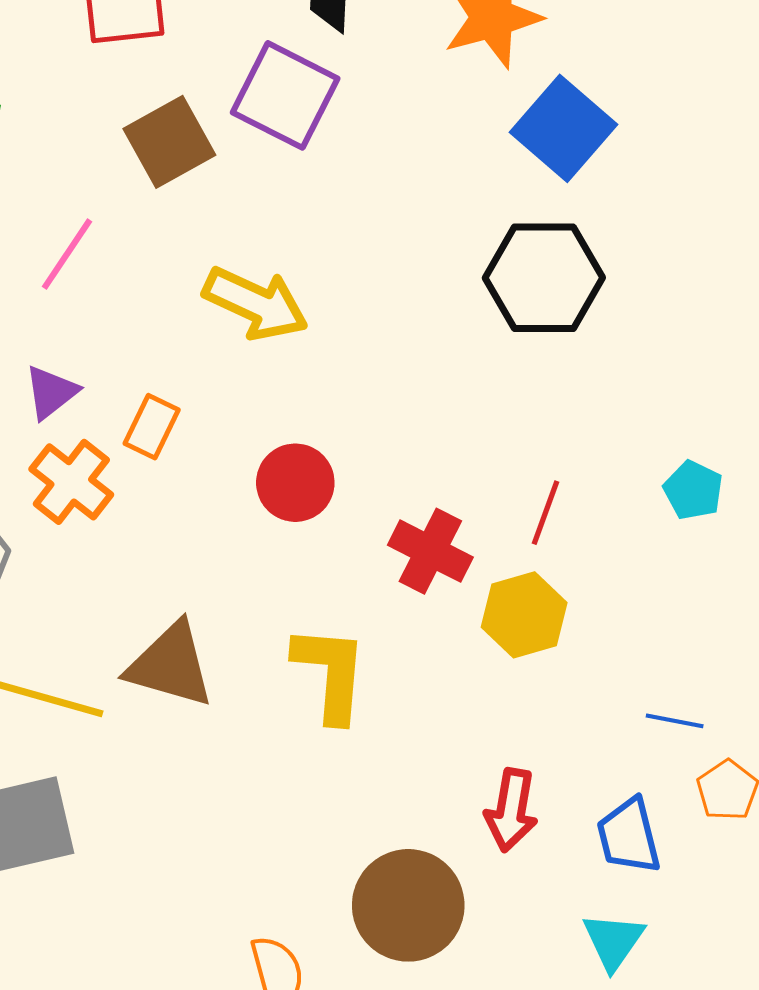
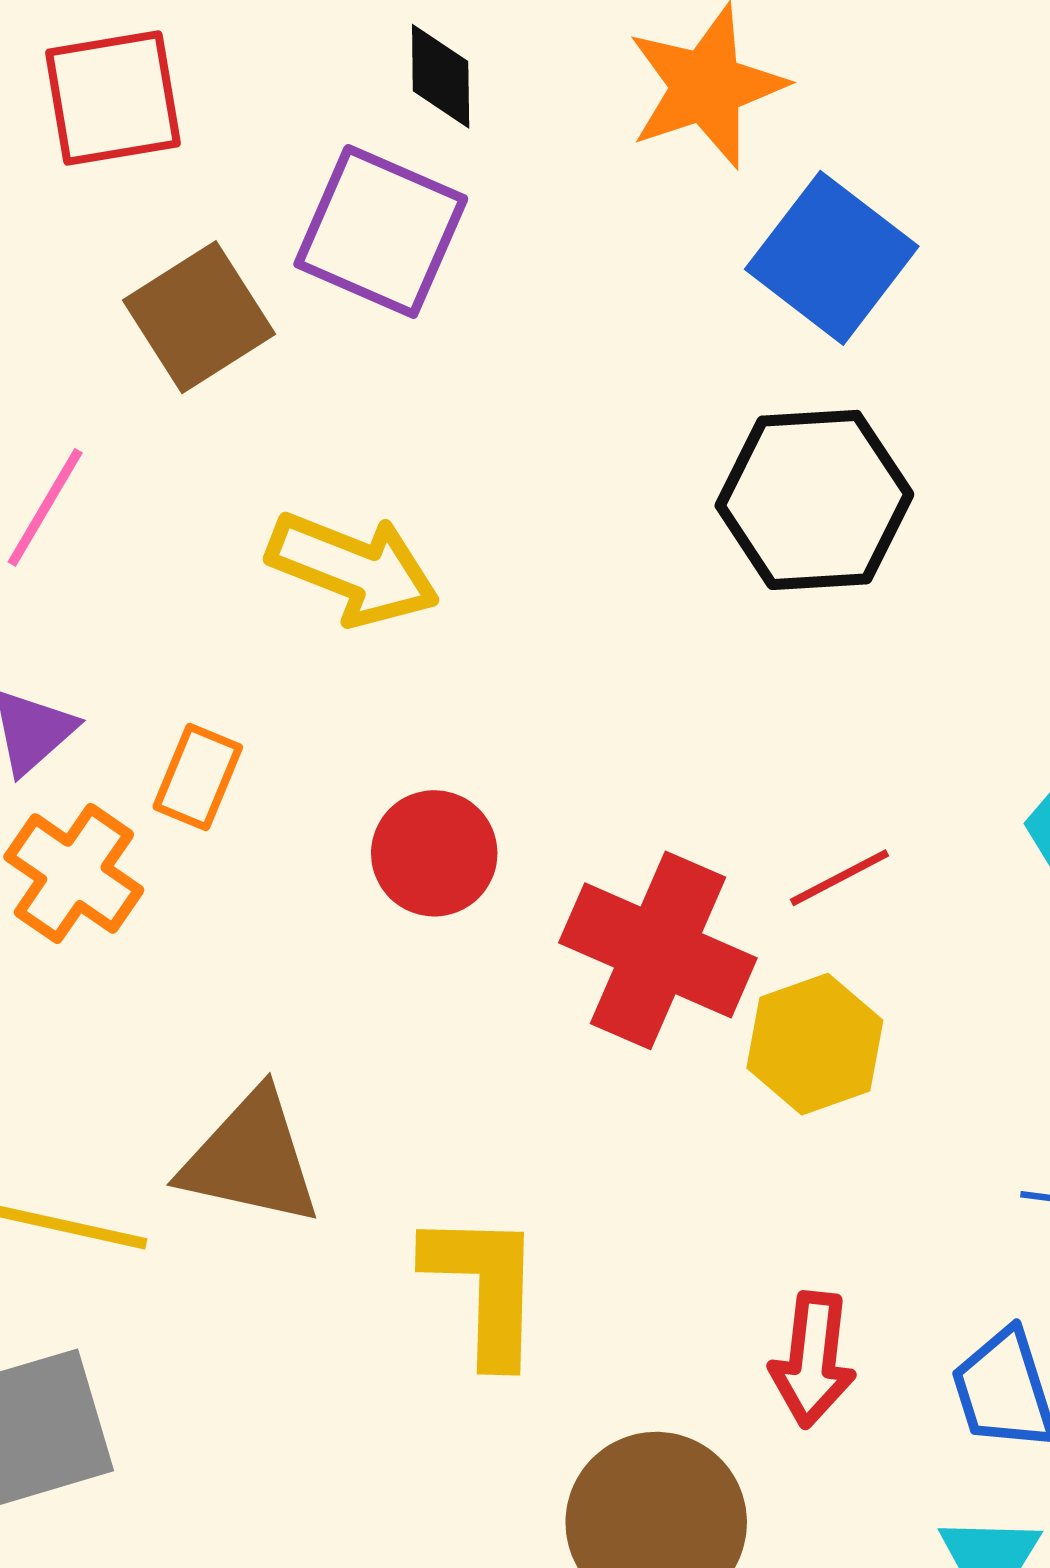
red line: (545, 513) -> (839, 878), turned 46
red cross: (430, 551) -> (658, 950), size x1.4
yellow L-shape: (330, 673) -> (484, 1287), moved

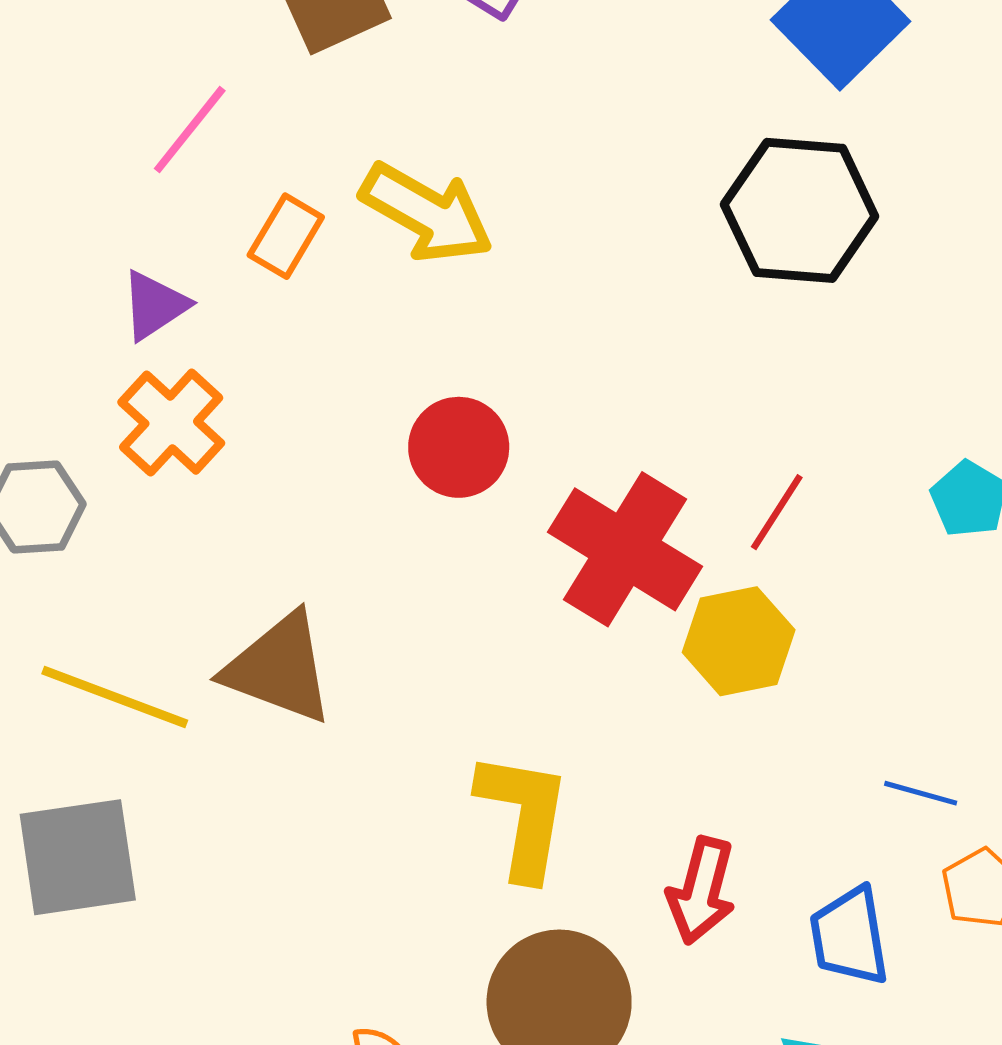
orange rectangle: (198, 777) -> (286, 236), moved
red line: (839, 878) -> (777, 512), turned -38
yellow L-shape: (484, 1287) -> (524, 815), moved

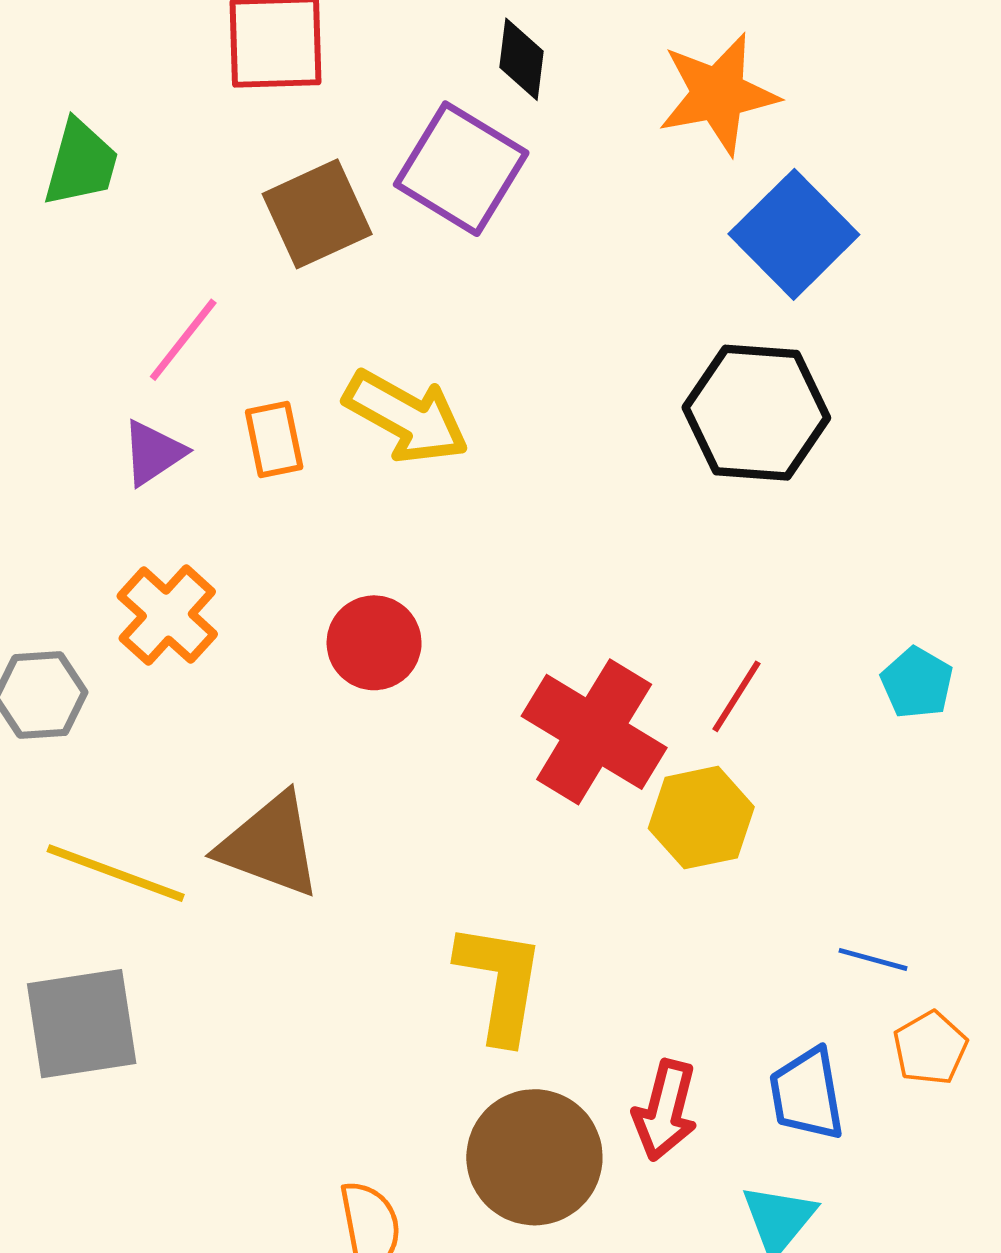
orange rectangle: (286, 236) -> (274, 439), turned -42
purple triangle: (155, 305) -> (153, 453), moved
red circle: (459, 447) -> (374, 643), moved
red arrow: (701, 891) -> (665, 1110), moved

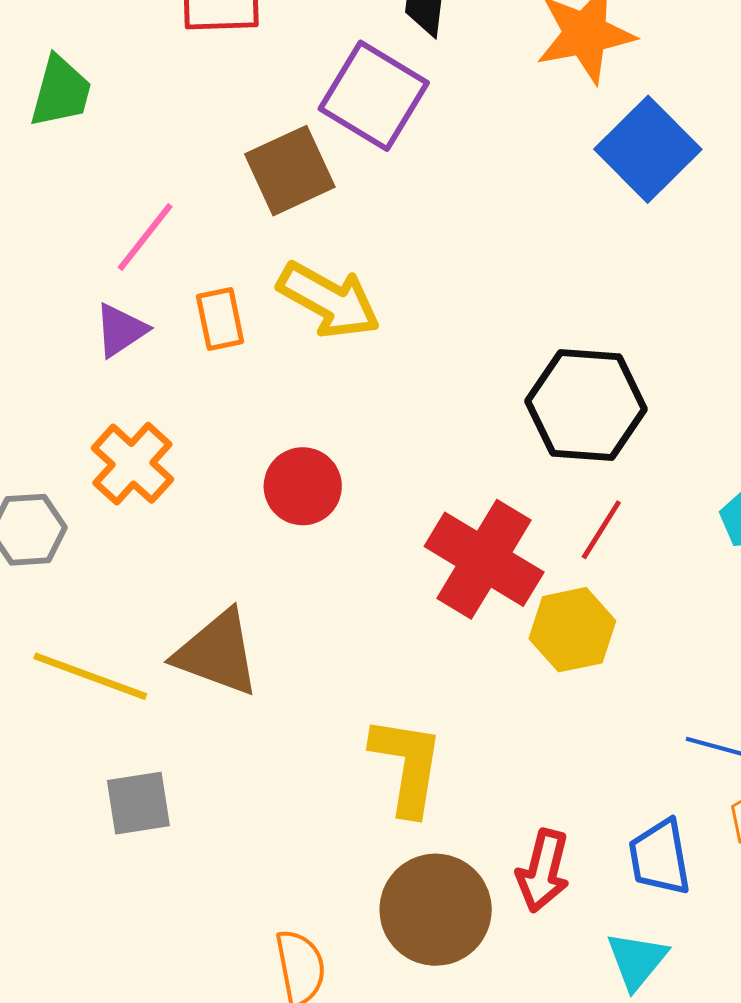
brown square: (317, 214) -> (290, 171), moved
black hexagon: (756, 413) -> (586, 405), moved
gray square: (82, 1024) -> (138, 803), moved, size x0.7

